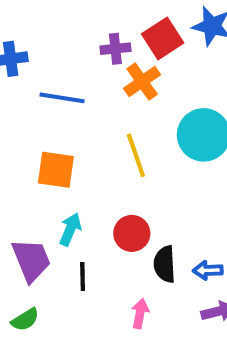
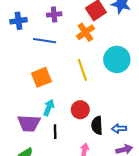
purple cross: (115, 49) -> (54, 14), moved
orange square: (56, 170) -> (41, 77), turned -30
purple trapezoid: (31, 260) -> (29, 123), turned 115

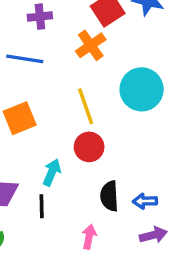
cyan arrow: (49, 108) -> (52, 172), moved
red circle: (80, 110) -> (89, 147), moved

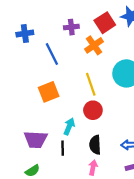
purple cross: (40, 17) -> (71, 27), moved
blue line: (25, 59) -> (52, 54), turned 55
black semicircle: (109, 196) -> (95, 145), moved

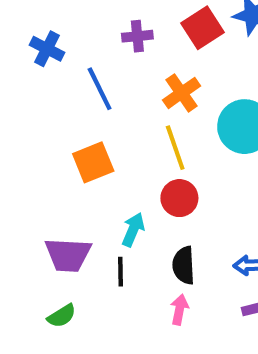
blue cross: (25, 34) -> (47, 49), turned 35
orange cross: (94, 45) -> (182, 93), moved

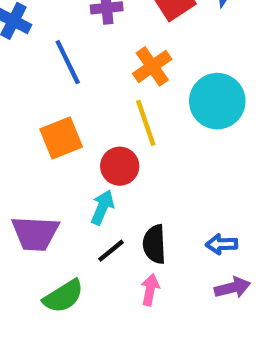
red circle: (179, 198) -> (120, 166), moved
black line: (121, 272) -> (111, 251), moved, turned 52
green semicircle: (62, 316) -> (63, 296), moved, size x1.4

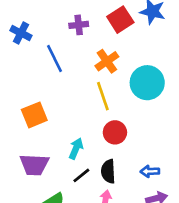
orange square: (61, 138) -> (34, 115), moved
red circle: (120, 166) -> (115, 132), moved

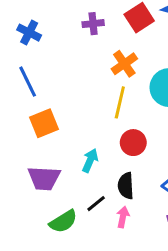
blue line: (54, 59) -> (28, 82), moved
yellow line: (103, 96) -> (120, 102), turned 32
black line: (81, 175) -> (96, 204), moved

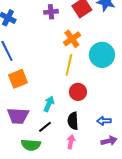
black line: (96, 204) -> (45, 127), moved
green semicircle: (63, 221) -> (31, 145), turned 36

